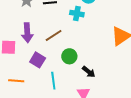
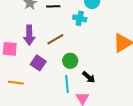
cyan line: (53, 81) -> (67, 84), moved

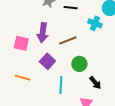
cyan line: (67, 84) -> (61, 85), moved

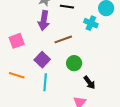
purple arrow: (43, 33) -> (44, 20), moved
pink square: (21, 43) -> (17, 41), turned -35
cyan line: (61, 85) -> (45, 82), moved

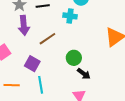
green circle: (74, 63) -> (74, 58), moved

